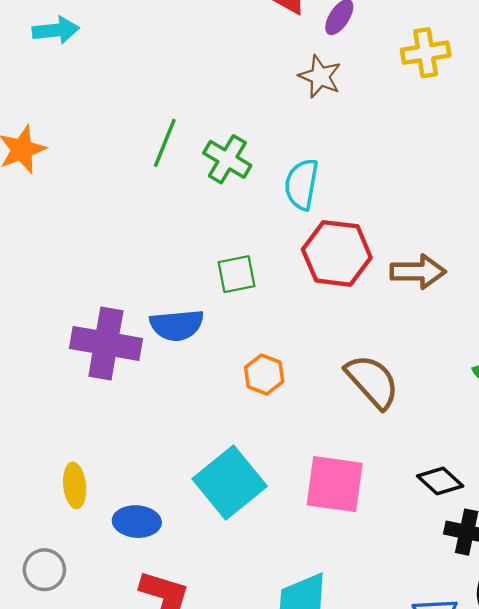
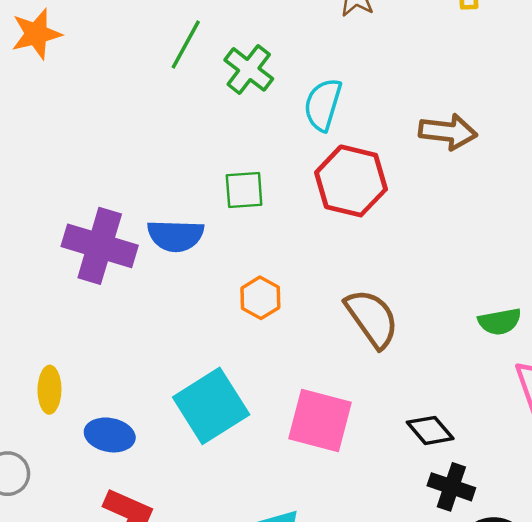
brown arrow: (418, 272) -> (448, 132), moved

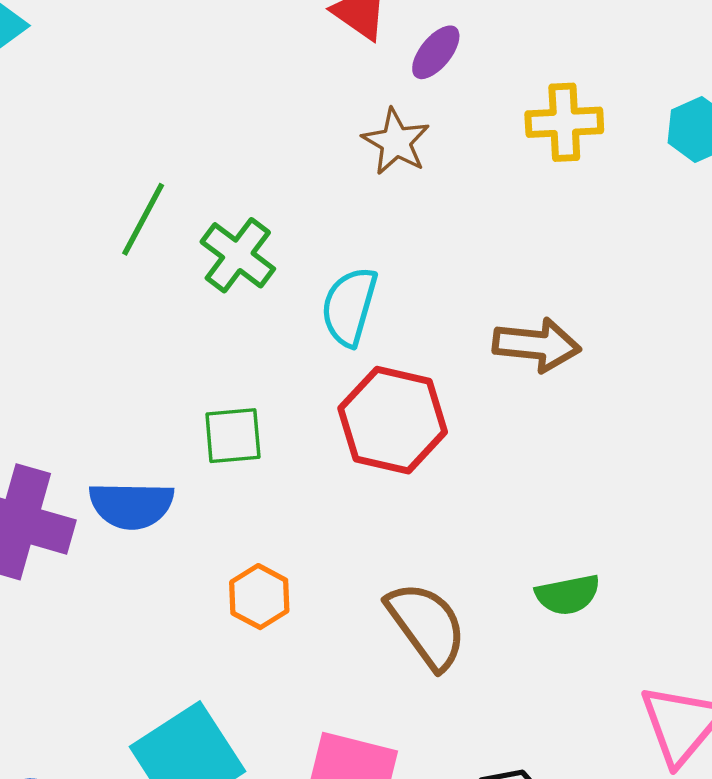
green semicircle: (500, 322) -> (568, 595), moved

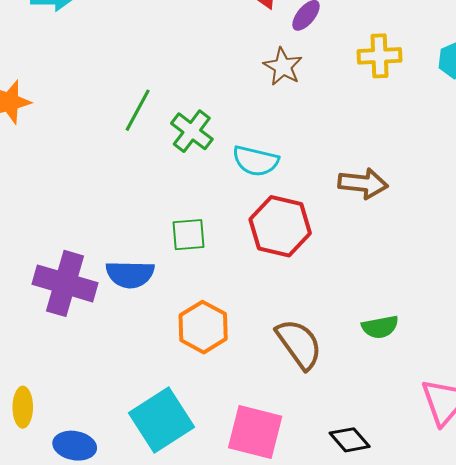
cyan semicircle: (349, 306) -> (256, 161), turned -93
orange hexagon: (259, 597) -> (203, 327), size x1.4

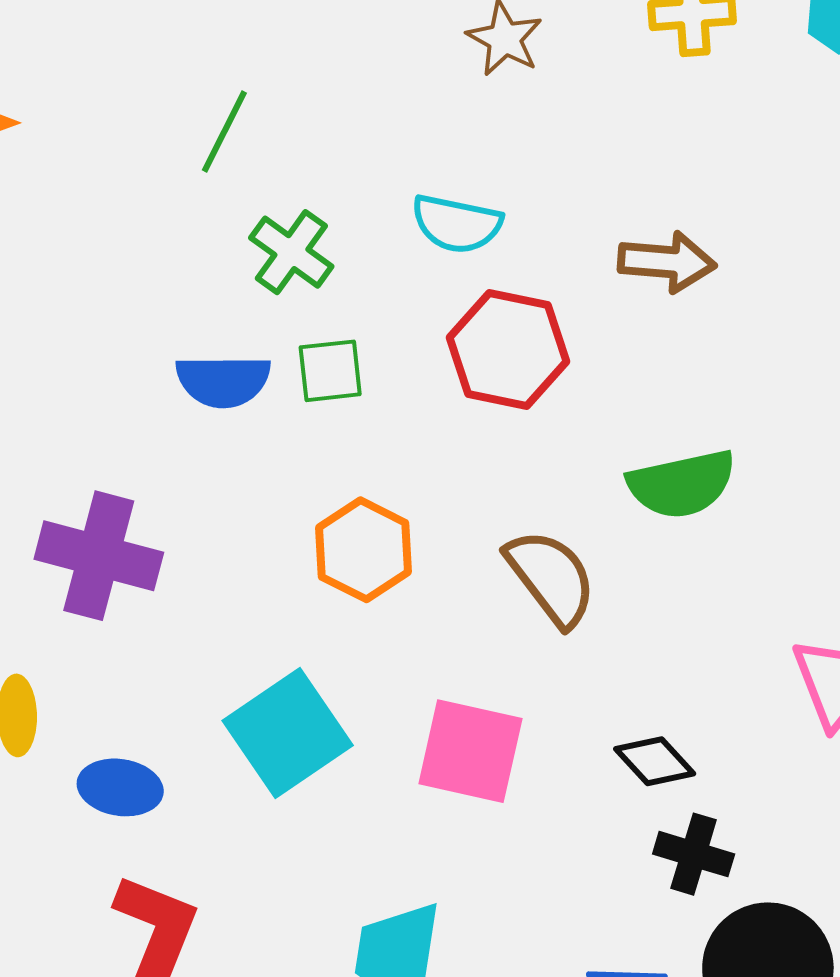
green cross: (192, 131) -> (291, 252), moved
blue semicircle: (130, 274) -> (223, 381), moved
purple cross: (65, 283) -> (99, 556), moved
green semicircle: (380, 327) -> (682, 484), moved, size x1.5

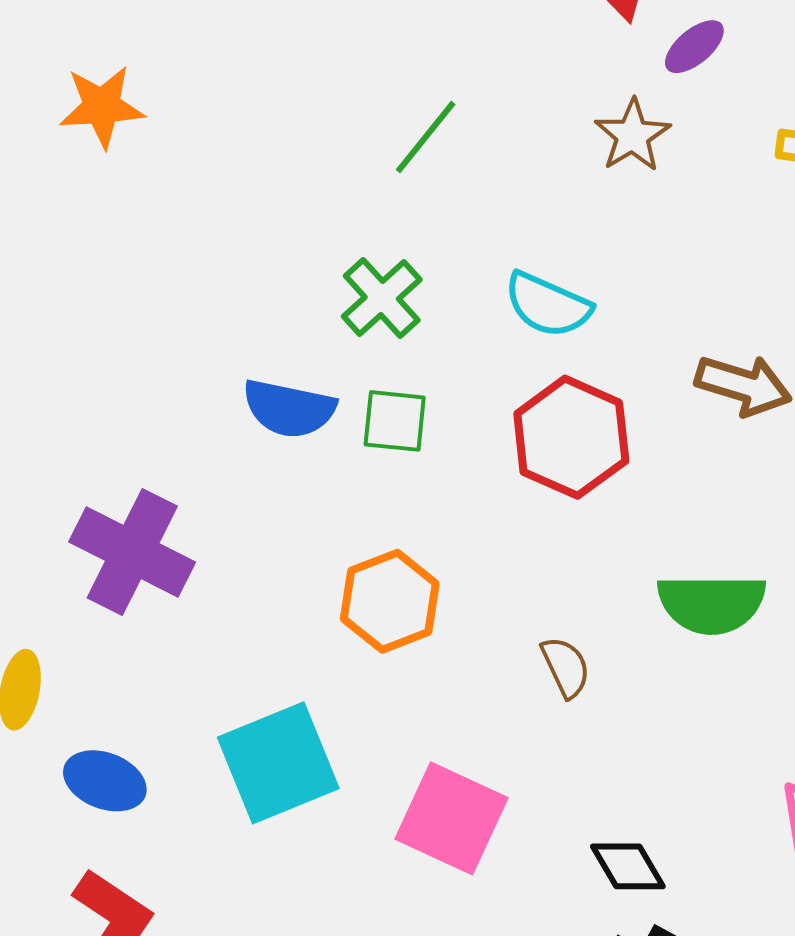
green line: (224, 132) -> (426, 137), moved
brown semicircle: (551, 578) -> (566, 667), size x0.6

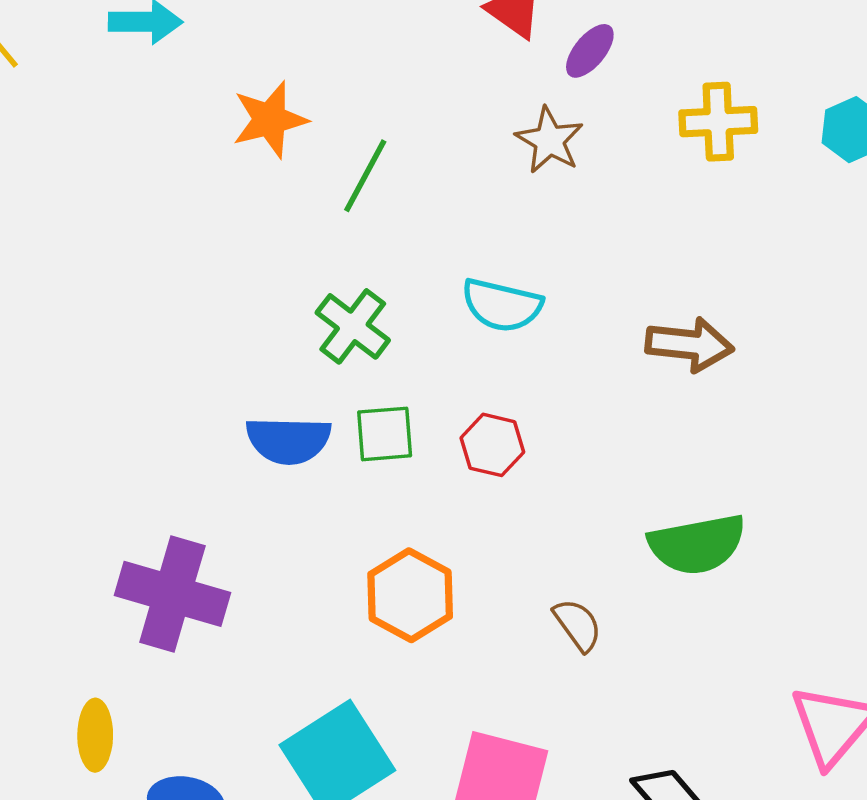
orange star: (102, 107) -> (270, 120), moved
red hexagon: (571, 437) -> (492, 445), moved, size x0.6

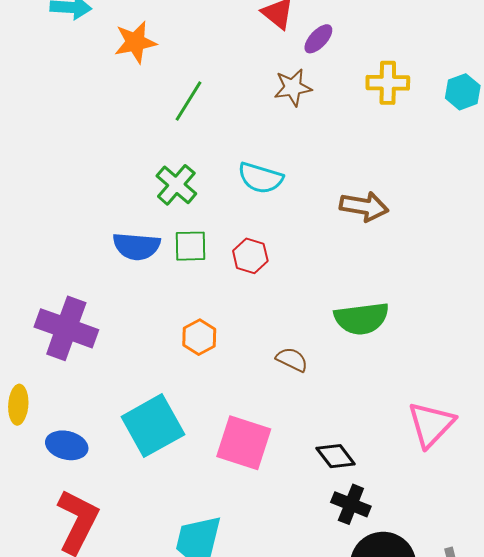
orange star: (270, 120) -> (135, 42), moved
brown star: (549, 140) -> (293, 87), turned 30
orange hexagon: (410, 595) -> (199, 337), size x0.7
brown semicircle: (578, 625) -> (292, 359), turned -32

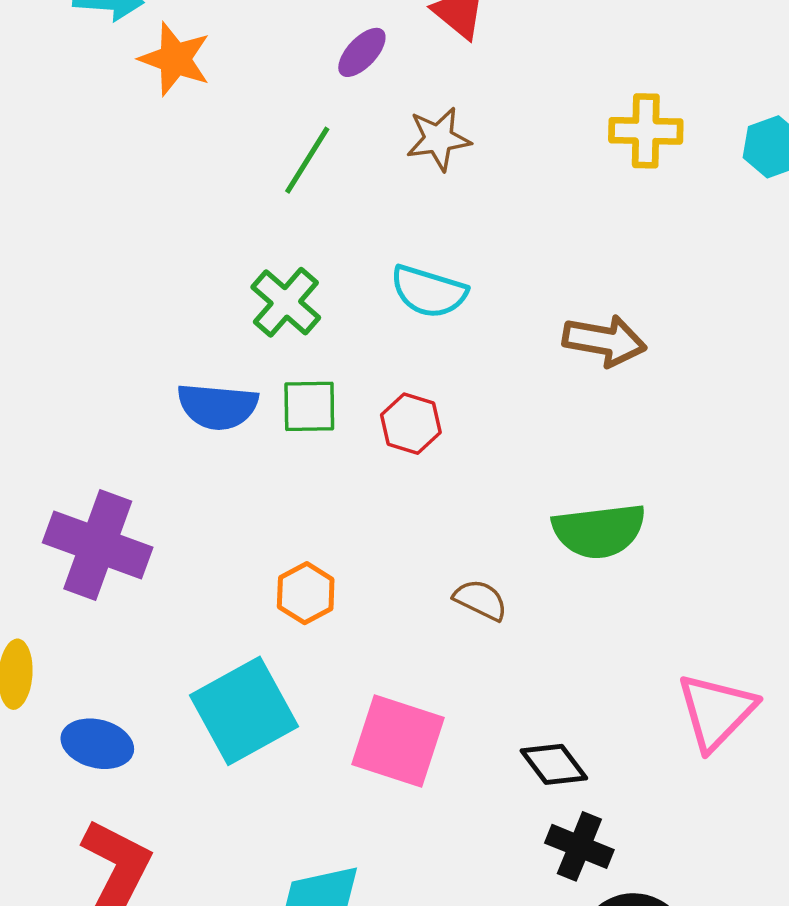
purple ellipse: (318, 39) -> (362, 52), moved
orange star: (135, 42) -> (175, 59), moved, turned 30
brown star: (293, 87) -> (438, 139), moved
orange hexagon: (199, 337) -> (306, 593), moved

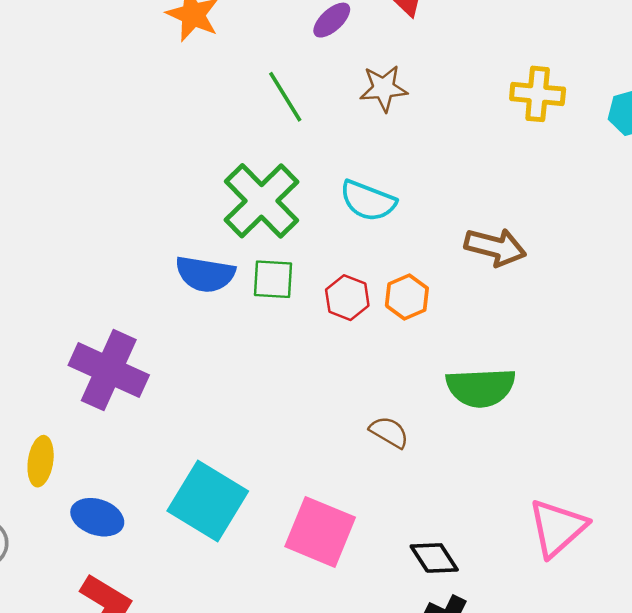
green line: (307, 160) -> (285, 97), turned -68
green cross: (286, 302) -> (261, 201), size x1.5
orange hexagon: (306, 593) -> (407, 297), moved
cyan square: (244, 711) -> (208, 501), turned -34

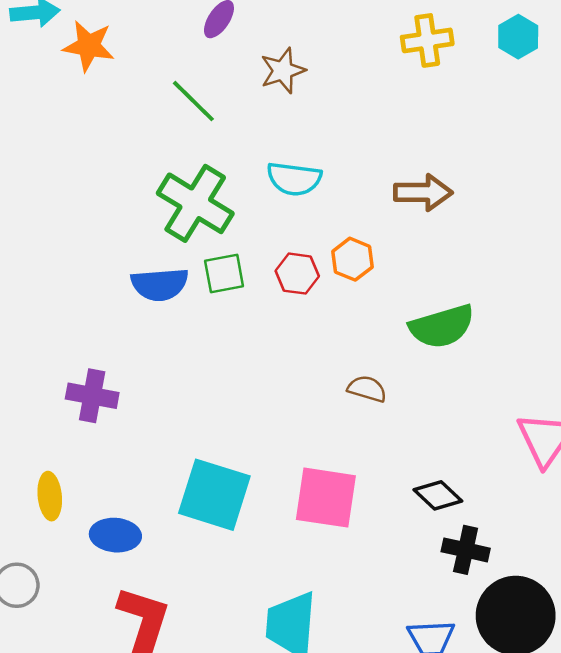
purple cross: (109, 370) -> (92, 396), size x0.7

